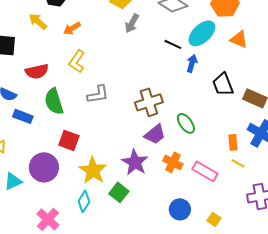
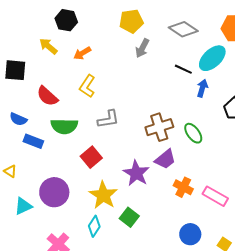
red semicircle: (37, 71) -> (47, 96), turned 55
green semicircle: (54, 101) -> (64, 126), turned -72
green ellipse: (186, 123) -> (193, 133), moved
red square: (69, 140) -> (91, 157), moved, turned 30
purple star: (135, 162) -> (136, 173), moved

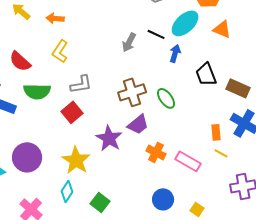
gray arrow: (142, 48) -> (129, 42), moved
orange arrow: (82, 53) -> (55, 18), turned 36
red square: (91, 157) -> (72, 112), moved
green square: (129, 217) -> (100, 202), moved

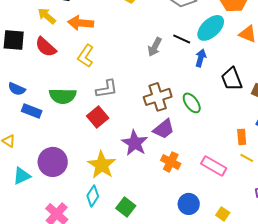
orange arrow: (55, 18) -> (81, 23), size x1.4
red semicircle: (20, 61) -> (46, 47), moved
orange cross: (156, 152) -> (171, 162), moved

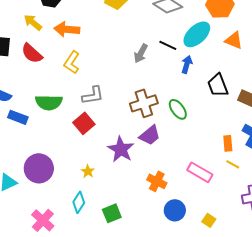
orange cross: (171, 162) -> (157, 181), moved
yellow star: (102, 165) -> (88, 171), size x0.5
green square: (126, 207) -> (112, 213), turned 30

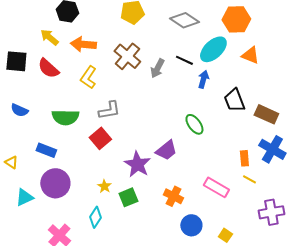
brown cross: (144, 103) -> (127, 56), moved, turned -32
blue rectangle: (18, 117) -> (46, 150), moved
green square: (112, 213) -> (128, 197), moved

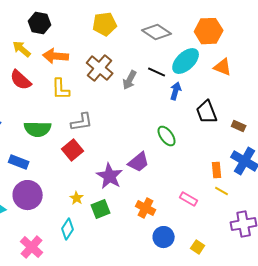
yellow L-shape: (88, 77) -> (61, 89), turned -35
brown rectangle: (266, 114) -> (239, 126), size x0.6
pink rectangle: (216, 187) -> (189, 199), size x0.7

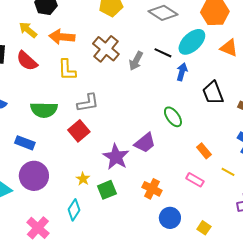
orange rectangle: (217, 170) -> (204, 151), moved, turned -35

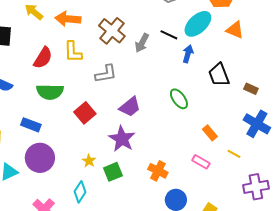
red semicircle: (27, 61) -> (43, 58), moved, turned -100
gray L-shape: (88, 103) -> (106, 74), moved
purple trapezoid: (145, 143) -> (130, 107), moved

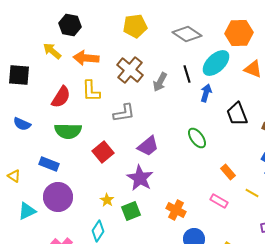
black line: (169, 35) -> (187, 74), turned 48

